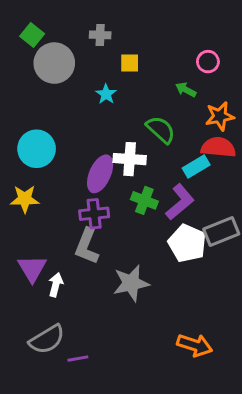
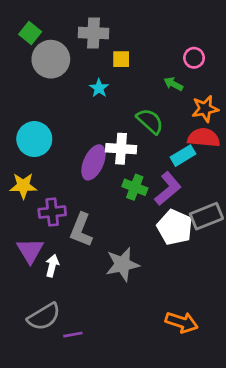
gray cross: (100, 35) -> (94, 33), size x1.5
purple cross: (94, 214) -> (52, 212), moved

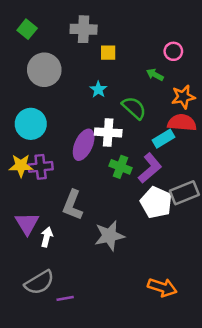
gray circle: (51, 59) -> (44, 70), moved
cyan star: (99, 88) -> (98, 89), moved
purple cross: (52, 212) -> (41, 167), moved

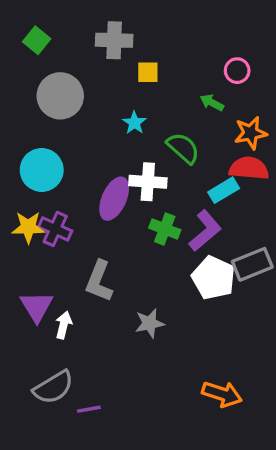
purple cross: (41, 167) -> (55, 229), turned 30
gray star: (109, 236) -> (150, 323), size x0.7

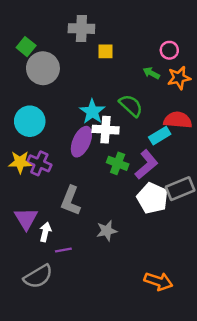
green square: (37, 40) -> (26, 47), moved
cyan star: (134, 123) -> (92, 112), moved, size x1.5
orange star: (251, 133) -> (179, 78), moved
purple line: (89, 409) -> (63, 250), moved

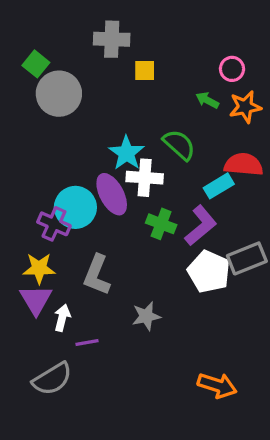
cyan circle: (30, 121) -> (75, 207), moved
purple ellipse: (81, 142) -> (112, 194), turned -52
yellow star: (20, 162) -> (39, 268), moved

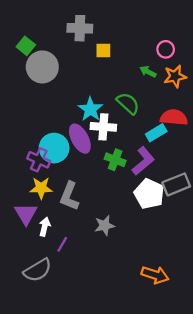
yellow star: (39, 268) -> (41, 188), moved
purple line: (87, 343) -> (62, 244), turned -49

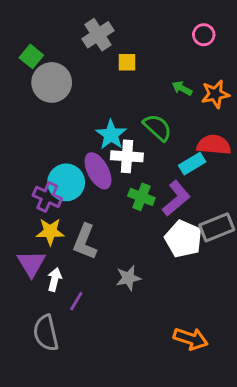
gray cross: (80, 28) -> (98, 35), turned -35
pink circle: (166, 49) -> (204, 35), moved
gray semicircle: (38, 270) -> (46, 333), turned 108

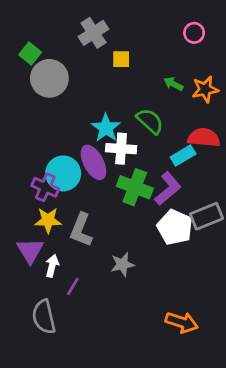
green cross: (141, 197) -> (135, 187), size x1.4

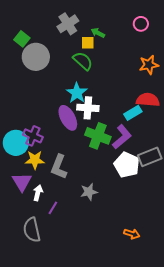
green arrow: (173, 84) -> (98, 33), moved
green semicircle: (150, 121) -> (83, 61), moved
cyan circle: (63, 173) -> (16, 143), moved
orange arrow: (182, 322) -> (132, 234), size x0.7

